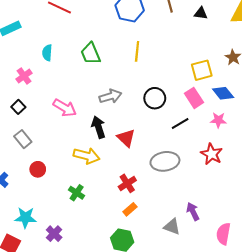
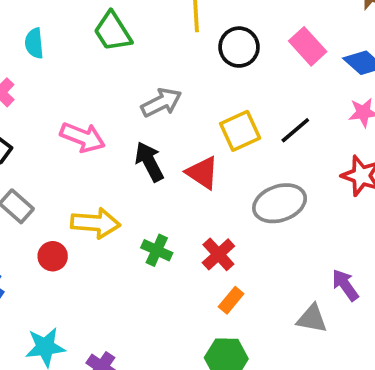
yellow square: (202, 70) -> (240, 131), moved
black circle: (155, 98) -> (239, 47), moved
pink rectangle: (194, 98) -> (308, 46), moved
yellow arrow: (87, 156) -> (95, 223), moved
green cross: (77, 193) -> (157, 250), moved

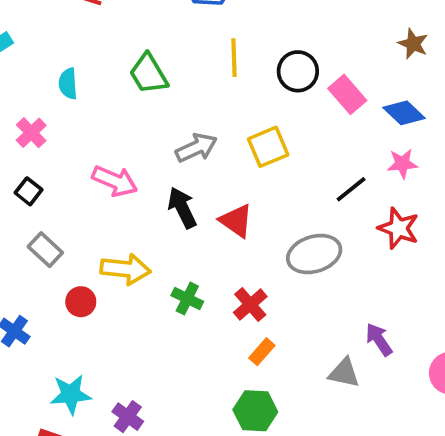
black circle: (239, 47) -> (298, 71), moved
black line: (295, 130) -> (351, 189), moved
yellow square: (240, 131) -> (268, 147), moved

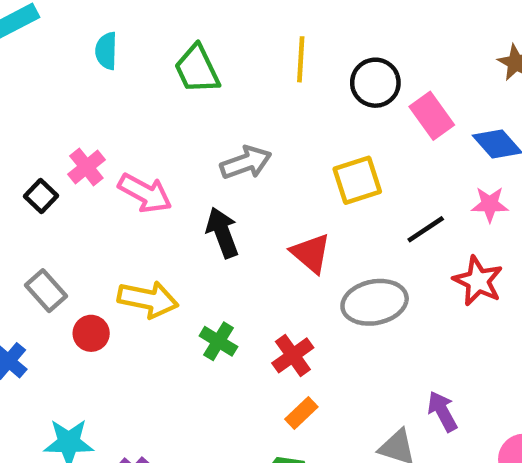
cyan semicircle: (68, 84) -> (106, 51), moved
pink cross: (31, 133) -> (86, 167), moved
yellow square: (268, 147) -> (357, 180), moved
red triangle: (236, 221) -> (311, 253), moved
gray rectangle: (45, 250) -> (46, 291), moved

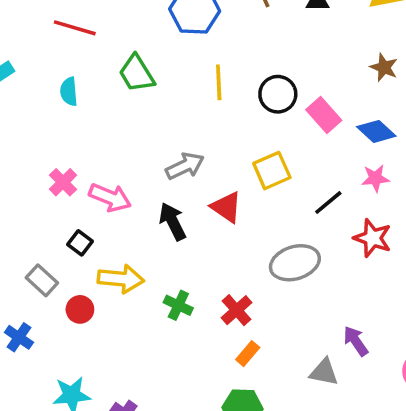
green trapezoid: (197, 69) -> (137, 73), moved
black square: (41, 196) -> (80, 243), moved
red triangle: (311, 253) -> (226, 207), moved

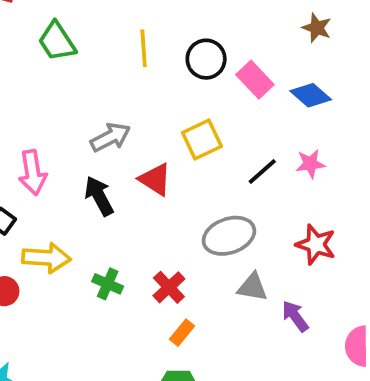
pink star: (375, 178) -> (310, 164), moved
pink arrow: (110, 198) -> (33, 173), turned 60
red star: (373, 238) -> (316, 245), moved
gray triangle: (324, 372) -> (252, 287), moved

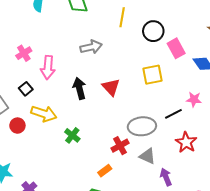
gray arrow: (110, 137) -> (91, 47), moved
yellow square: (202, 139) -> (153, 75), moved
black line: (262, 172) -> (173, 114), moved
red cross: (169, 287) -> (120, 146), moved

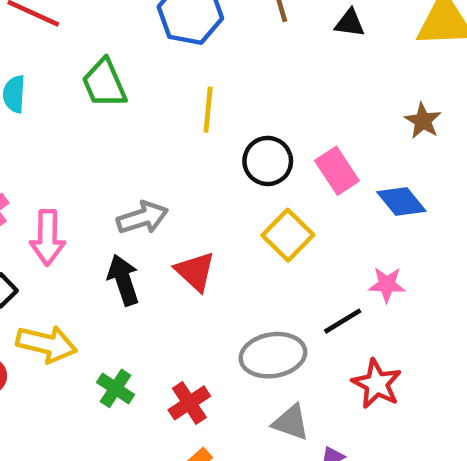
black circle: (153, 31) -> (268, 161), moved
gray arrow: (91, 47) -> (142, 218), moved
yellow square: (153, 75) -> (288, 235), turned -30
red cross: (120, 146) -> (189, 403), moved

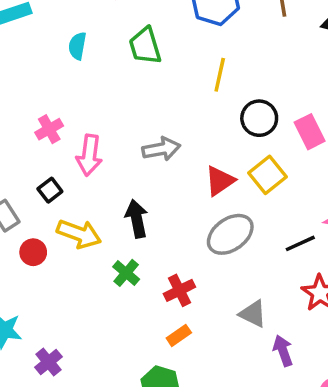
red triangle: (195, 271) -> (220, 181), moved, turned 36
black arrow: (123, 280) -> (137, 219), moved
gray ellipse: (273, 355) -> (230, 234), moved, turned -33

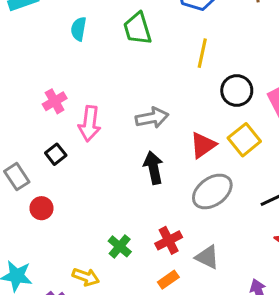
black arrow: (137, 219) -> (153, 168), moved
yellow arrow: (79, 234) -> (86, 277), moved, size x0.7
green cross: (126, 273) -> (120, 246), moved
gray triangle: (253, 314) -> (207, 257), moved

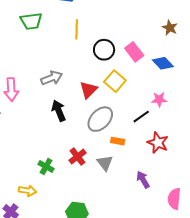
green trapezoid: (137, 29) -> (31, 21), turned -70
gray triangle: (207, 257) -> (105, 163), turned 36
orange rectangle: (168, 280) -> (118, 141), moved, turned 56

